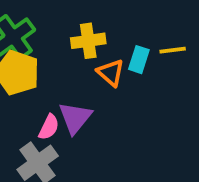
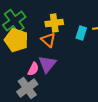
orange triangle: (111, 73) -> (48, 40), moved

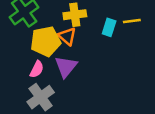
yellow pentagon: (16, 40) -> (46, 41), moved, turned -30
pink semicircle: (33, 69) -> (37, 69), moved

